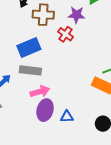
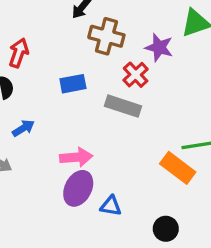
blue rectangle: (29, 47) -> (73, 84), size x0.7
gray rectangle: (30, 70) -> (123, 106), moved

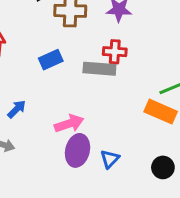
red cross: (136, 75) -> (115, 52), moved, turned -30
blue triangle: (111, 206) -> (110, 159), turned -42

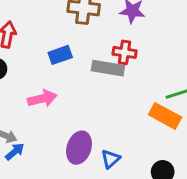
blue arrow: (17, 109) -> (15, 152), moved
pink arrow: (69, 124) -> (42, 99), moved

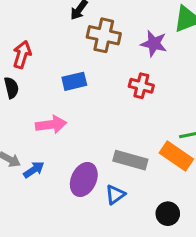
gray rectangle: (108, 68) -> (130, 160), moved
blue arrow: (15, 152) -> (34, 170), moved

